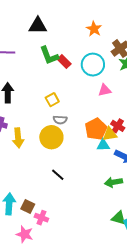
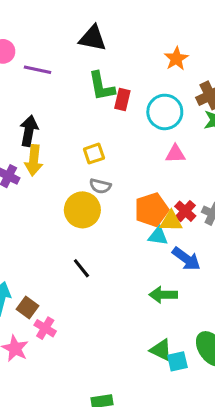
red rectangle: (64, 61) -> (122, 99), turned 48
yellow arrow: (18, 138) -> (34, 160), moved

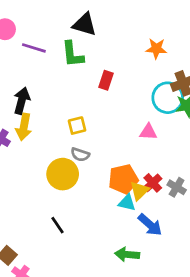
orange star: (176, 59) -> (156, 49), turned 30
green L-shape: (101, 86) -> (73, 54), moved
cyan circle: (165, 112) -> (168, 98), moved
yellow triangle: (171, 221) -> (139, 191), turned -50

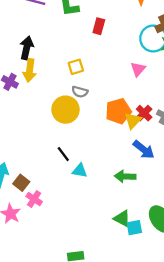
pink triangle: (148, 132) -> (138, 69), turned -49
cyan triangle: (127, 203) -> (80, 171), moved

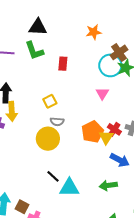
cyan triangle: (80, 171) -> (69, 188), size x1.5

